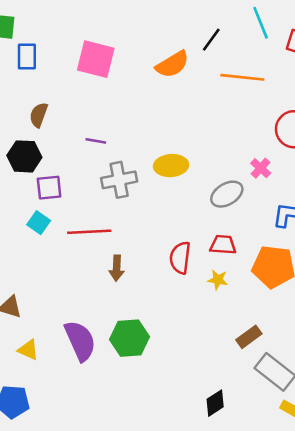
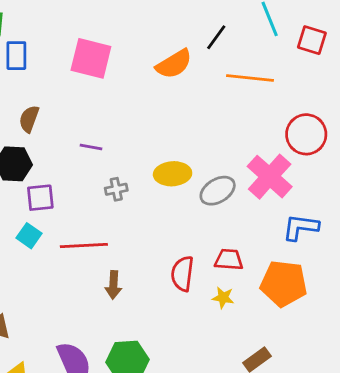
pink cross: (261, 168) -> (270, 177), size x2.0
gray cross: (119, 180) -> (116, 189), size x0.6
gray ellipse: (227, 194) -> (218, 191), moved

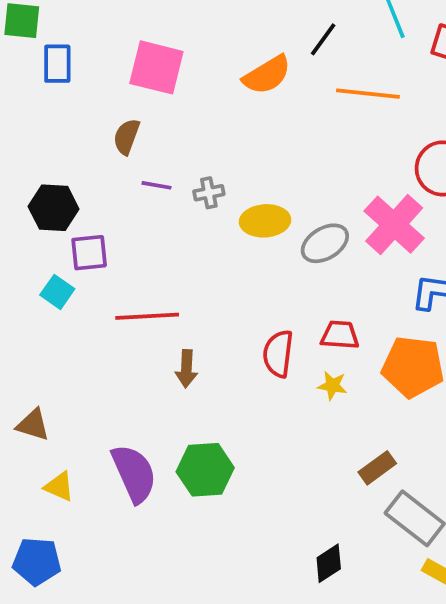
brown semicircle: (29, 119) -> (127, 137), moved
gray cross: (116, 189) -> (209, 193), moved
cyan square: (29, 236) -> (57, 292), moved

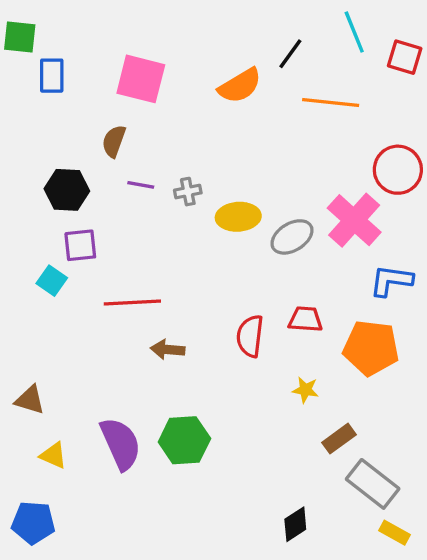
black hexagon: (54, 208) -> (67, 190), moved
brown arrow: (186, 369) -> (168, 349), turned 92
yellow star: (332, 386) -> (305, 390), moved

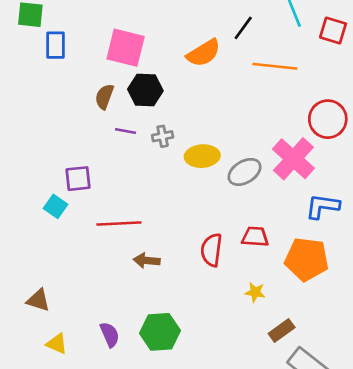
black hexagon: (67, 190) -> (145, 90), moved
purple semicircle: (121, 444) -> (110, 335), size x0.6

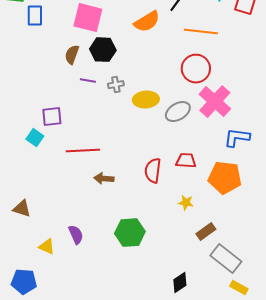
red circle: (328, 119) -> (196, 69), moved
green hexagon: (160, 332) -> (130, 233), moved
yellow triangle: (57, 344) -> (47, 247), moved

